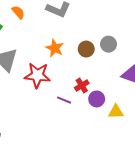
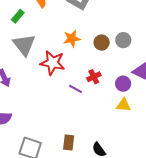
orange star: (55, 48) -> (72, 39), turned 30
purple circle: (97, 99) -> (123, 84), moved

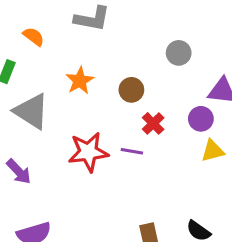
orange star: (72, 39) -> (80, 81), moved
brown circle: (102, 43) -> (131, 90), moved
red star: (53, 63) -> (88, 152), moved

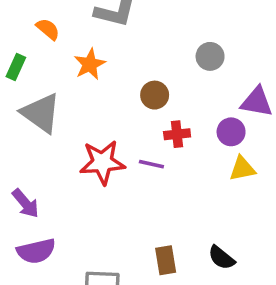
orange star: (80, 81) -> (90, 64), moved
red cross: (153, 123) -> (177, 134), turned 35
purple arrow: (19, 172) -> (26, 203), moved

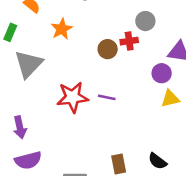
gray triangle: (41, 113) -> (29, 64), turned 40
red cross: (177, 134) -> (129, 41), moved
purple arrow: (26, 203) -> (20, 127), turned 30

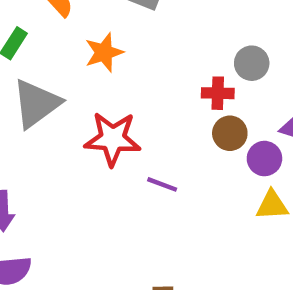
brown circle: (108, 49) -> (230, 133), moved
red star: (72, 97) -> (113, 139), moved

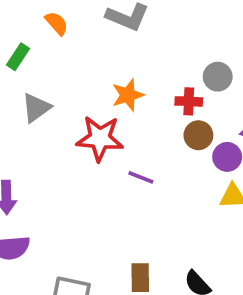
orange star: (104, 52) -> (128, 95), moved
gray triangle: (36, 104) -> (36, 108), size x0.7

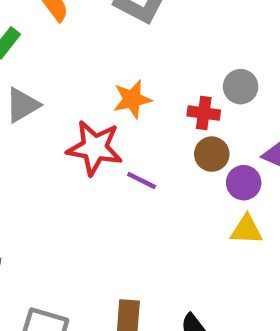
purple line: (141, 177) -> (142, 181), moved

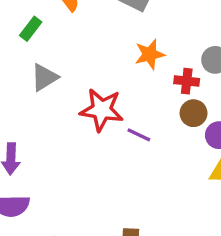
orange star: (132, 99) -> (150, 54), moved

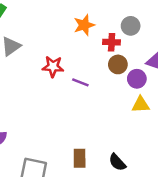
red star: (102, 110) -> (53, 67), size x0.7

